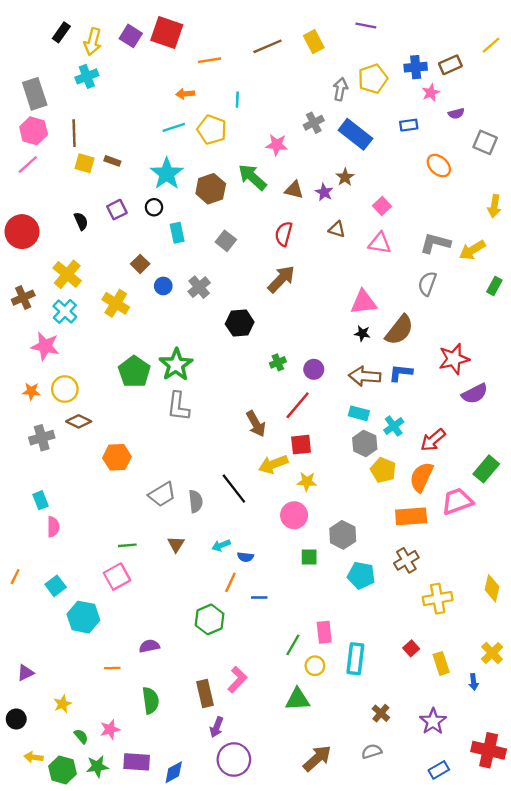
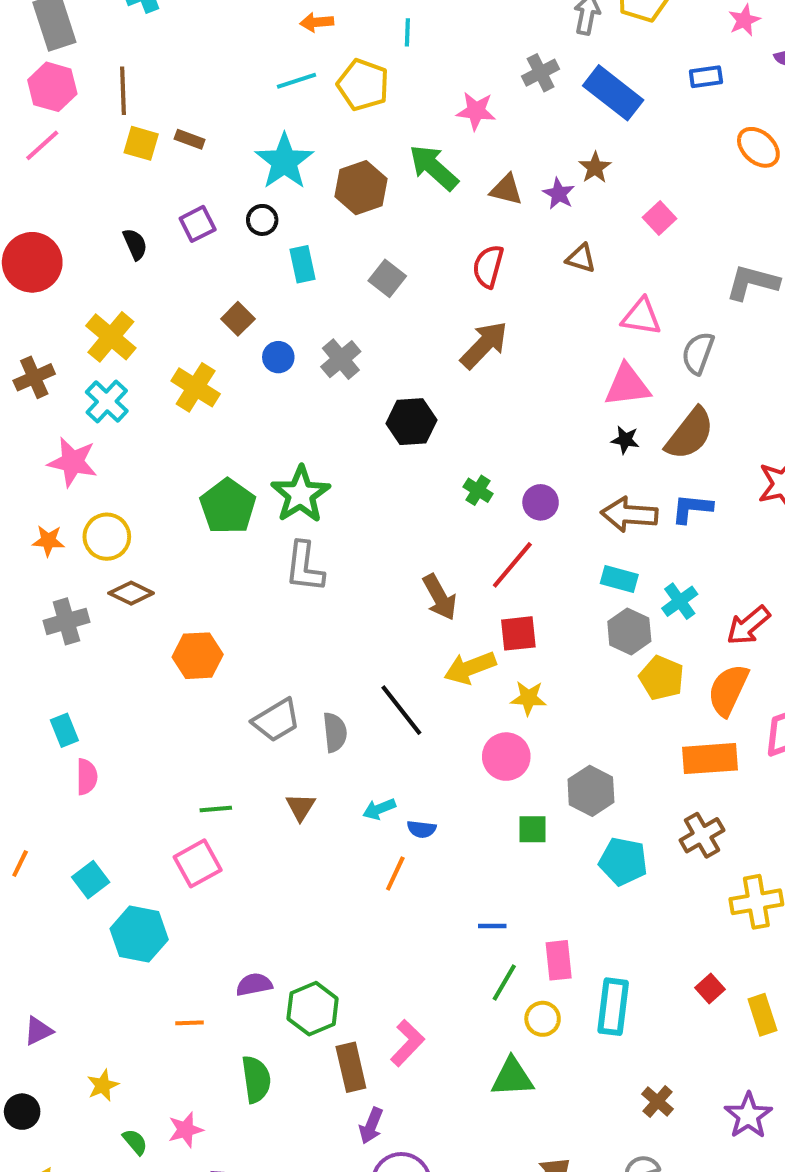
pink triangle: (380, 243) -> (641, 317), moved
gray semicircle: (427, 284) -> (698, 353), moved
green cross: (278, 362) -> (478, 490), turned -35
blue line: (259, 597) -> (492, 926), moved
green hexagon: (210, 619) -> (313, 1009), moved

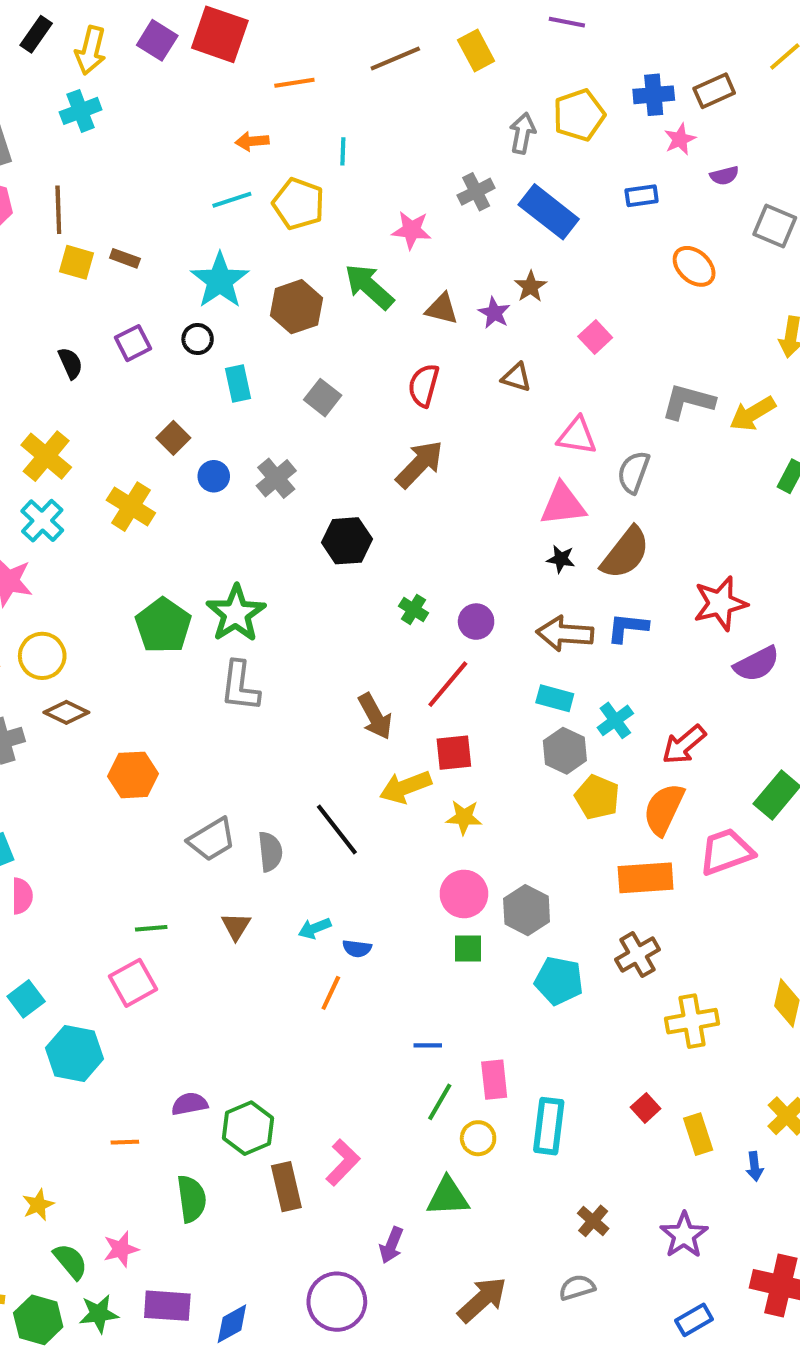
pink circle: (506, 757) -> (464, 894), moved
purple arrow: (371, 1126) -> (391, 1245), moved
green semicircle: (135, 1142) -> (70, 1261), size x1.4

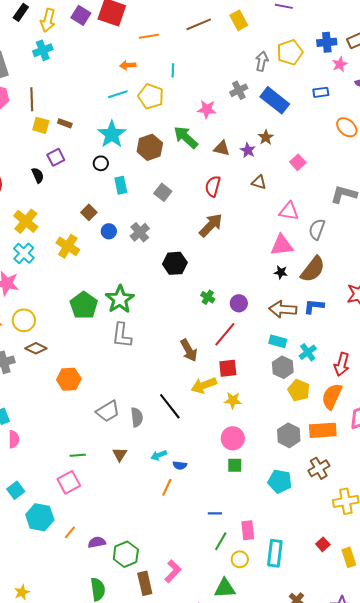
purple square: (133, 343) -> (56, 157), moved
red arrow: (684, 745) -> (342, 364), turned -35
gray hexagon: (527, 910) -> (289, 435), moved
orange line: (125, 1142) -> (70, 532), moved, turned -48

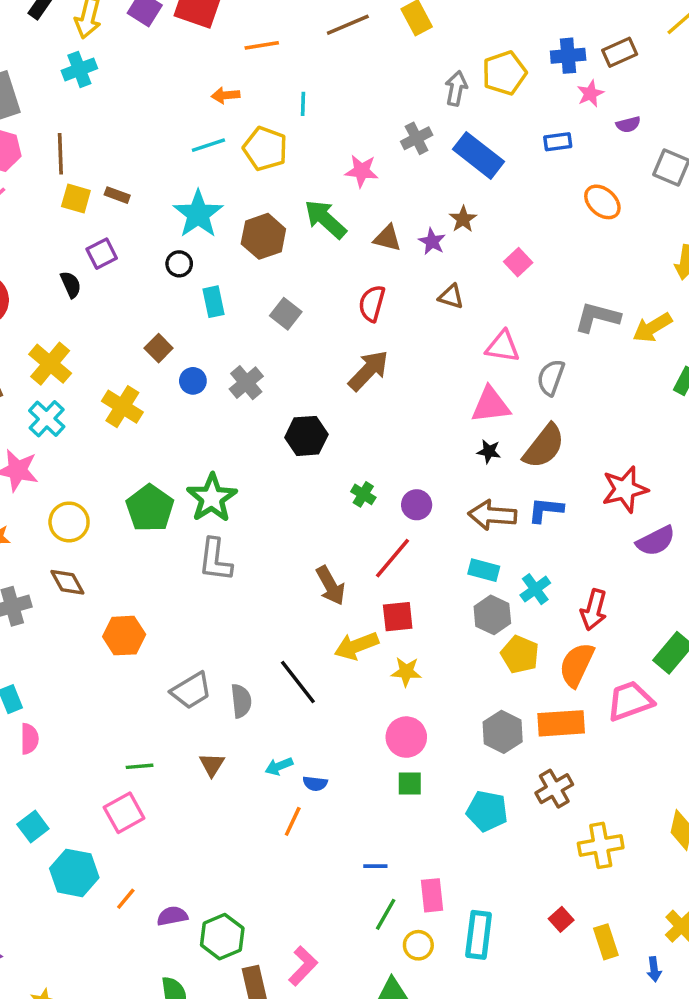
yellow circle: (24, 320) -> (69, 522), moved
brown diamond: (36, 348) -> (67, 582), turned 35

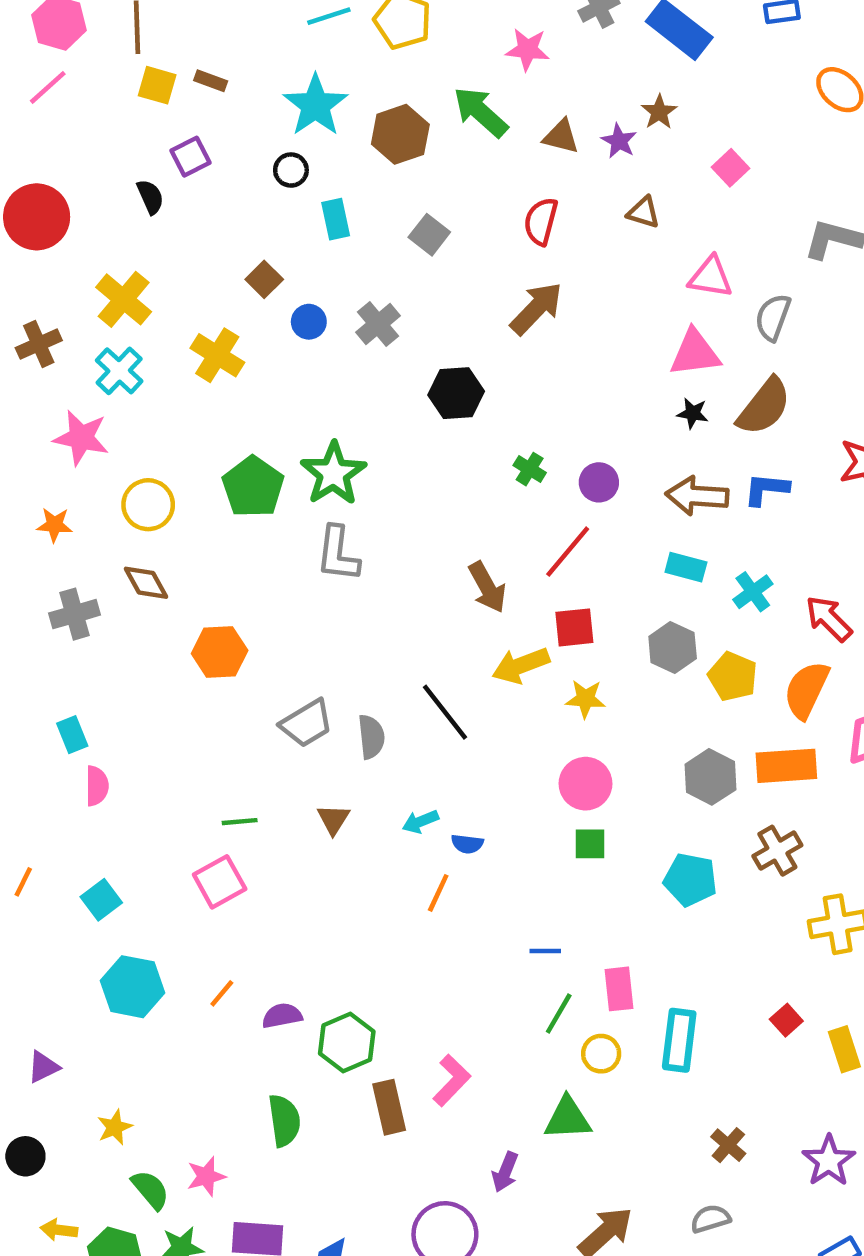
red arrow: (594, 610) -> (829, 619), turned 120
gray hexagon: (492, 615) -> (673, 648), moved
cyan hexagon: (74, 873) -> (133, 987), moved

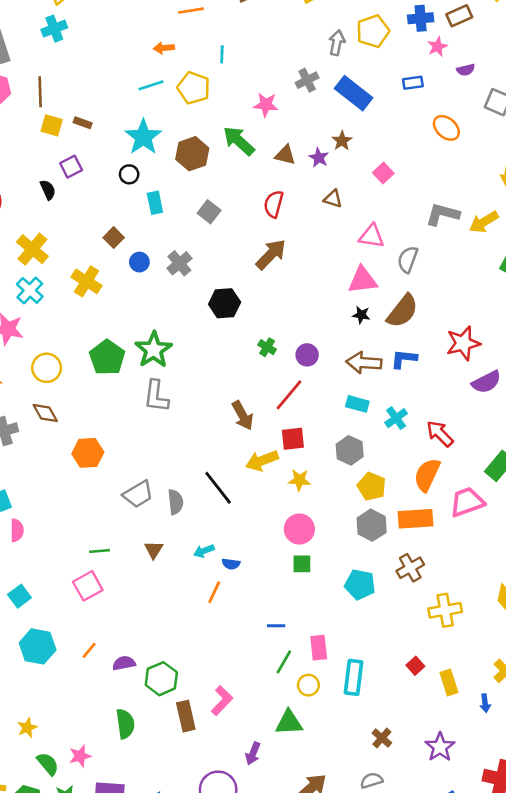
yellow pentagon: (733, 677) -> (372, 486), moved

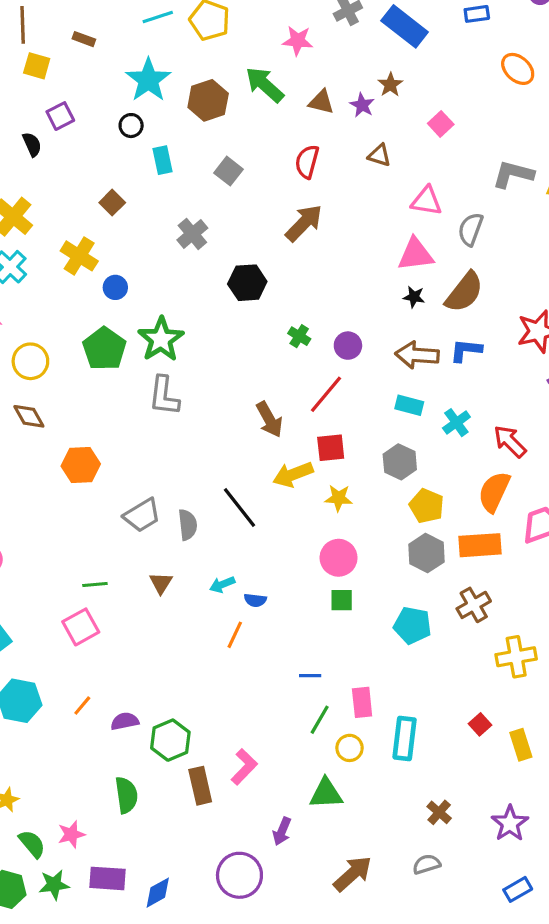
brown rectangle: (83, 123) -> (84, 39), moved
blue circle: (139, 262) -> (115, 287), moved

